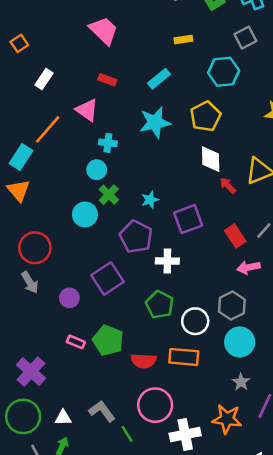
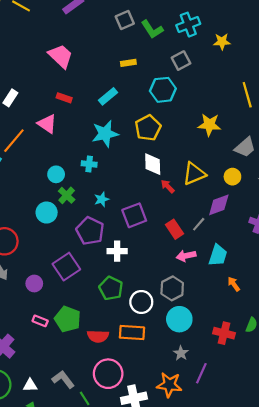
cyan cross: (108, 143) -> (89, 164), moved

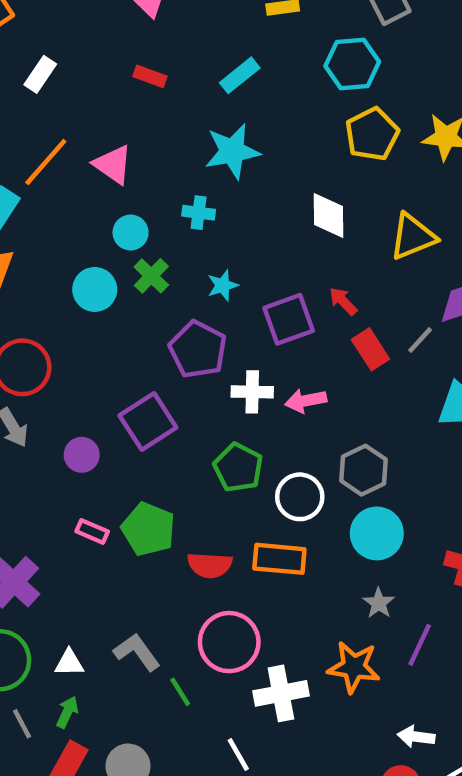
pink triangle: (47, 124) -> (113, 165), moved
yellow pentagon: (148, 128) -> (372, 134), moved
red arrow: (168, 186) -> (343, 301), moved
cyan circle: (47, 213) -> (95, 289), moved
pink arrow: (186, 256) -> (306, 401), moved

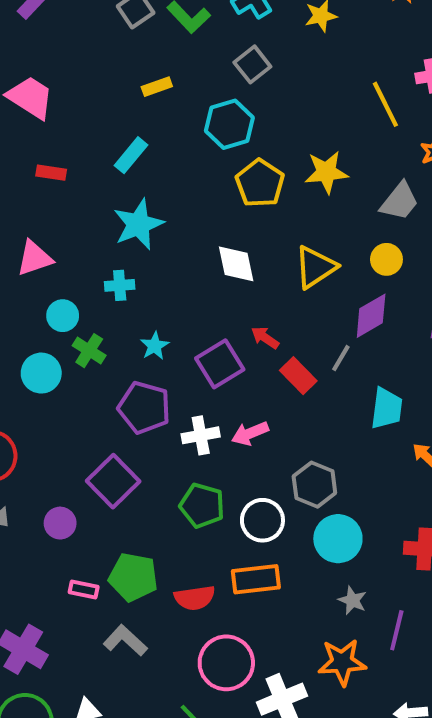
pink triangle: (113, 165) -> (34, 258), turned -42
gray L-shape: (137, 652) -> (125, 640), moved

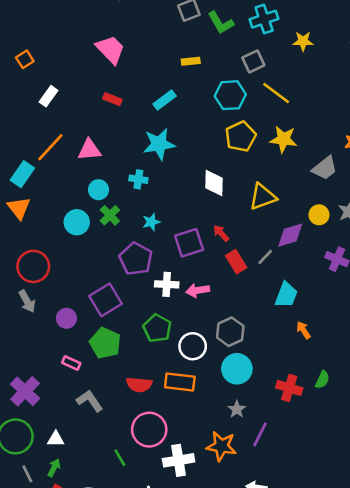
yellow line: (385, 104) -> (276, 93), moved, turned -40
yellow circle: (386, 259) -> (319, 215), moved
green pentagon: (133, 577) -> (105, 343), moved

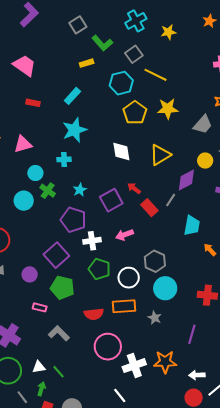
green L-shape: (221, 23) -> (102, 43), moved
white cross: (167, 284) -> (92, 241), moved
gray star: (237, 409) -> (155, 318), moved
orange star: (221, 446) -> (165, 362), moved
green line: (120, 458) -> (58, 372), moved

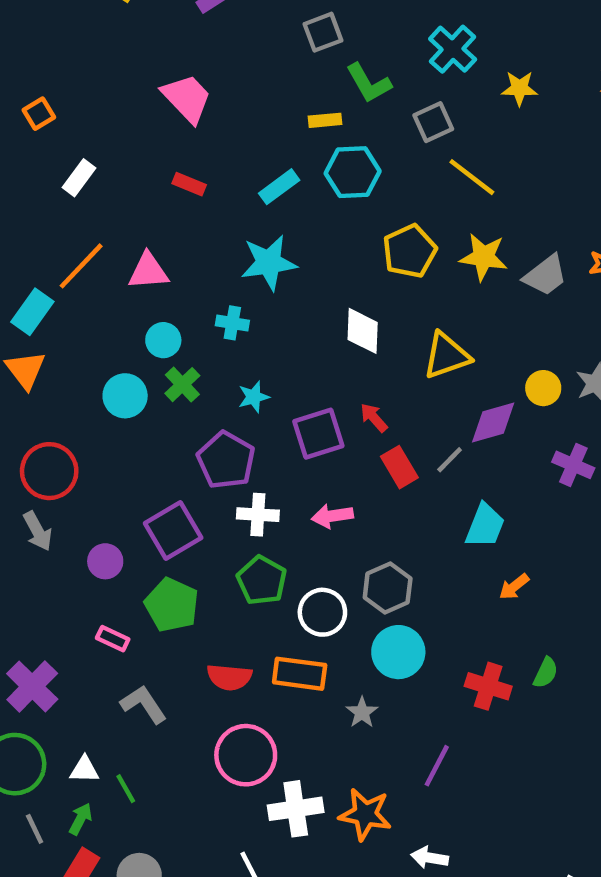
cyan cross: (136, 21) -> (453, 49), turned -30
cyan hexagon: (121, 83) -> (353, 172), moved
gray trapezoid: (203, 125) -> (545, 275), moved
orange arrow: (210, 250) -> (514, 587), turned -96

